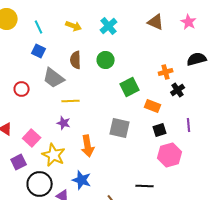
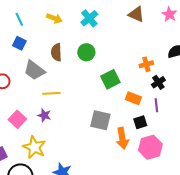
purple line: (189, 125) -> (156, 105), moved
pink square: (32, 138) -> (17, 119), moved
orange arrow: (88, 146) -> (122, 138), moved

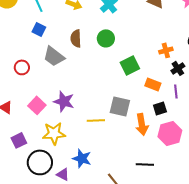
yellow line: (51, 93) -> (96, 120), moved
purple star: (44, 115) -> (64, 101), size x1.5
yellow star: (34, 147) -> (54, 133), turned -30

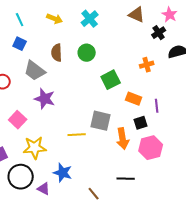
black cross: (178, 68) -> (159, 33), moved
purple star: (64, 101) -> (45, 99), moved

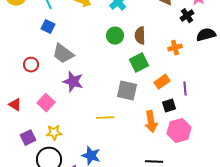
brown semicircle: (57, 53) -> (140, 36), moved
orange rectangle: (134, 99) -> (162, 82), turned -56
gray square: (101, 121) -> (127, 91), moved
yellow star: (35, 148) -> (54, 133), moved, size x0.7

